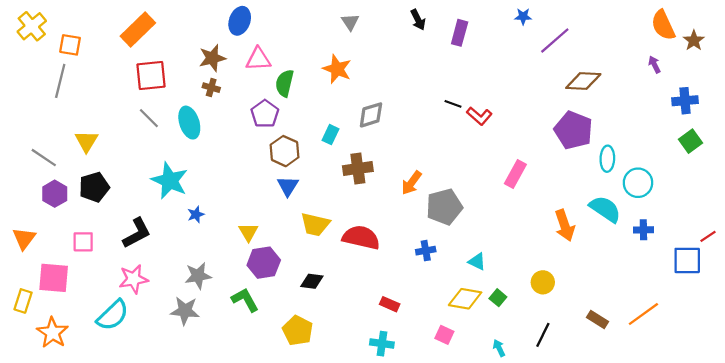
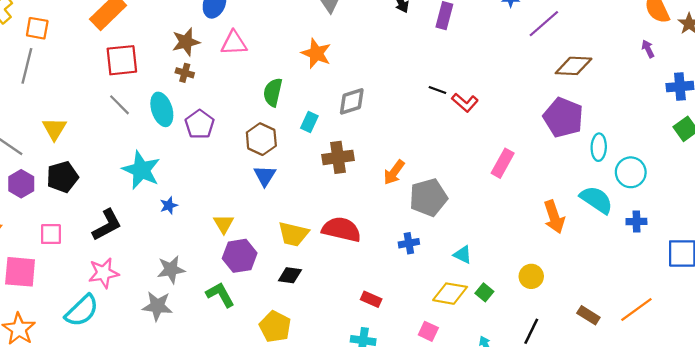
green semicircle: (285, 83) -> (273, 92), moved
purple pentagon: (265, 114) -> (200, 124), moved
yellow trapezoid: (315, 224) -> (293, 234), moved

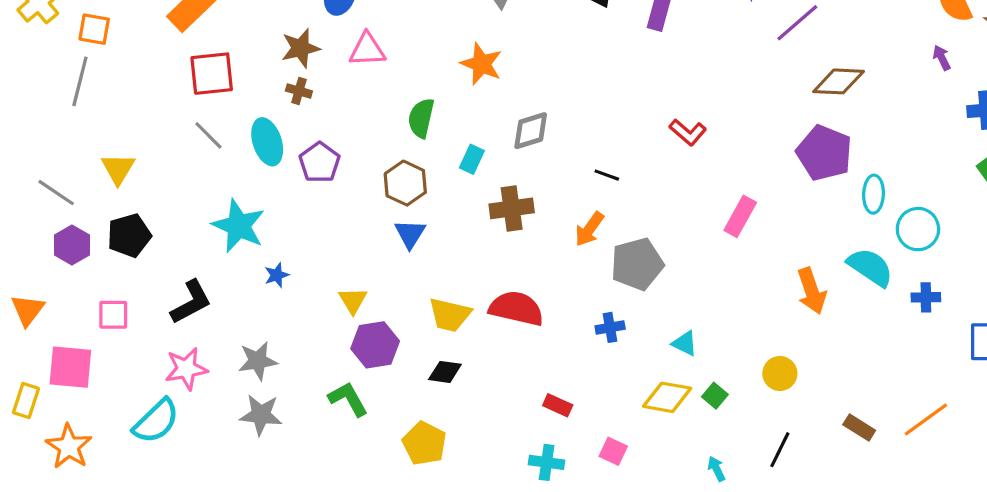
black line: (437, 90) -> (607, 175), moved
gray star: (171, 270) -> (258, 361), moved
pink square: (428, 331) -> (613, 451), moved

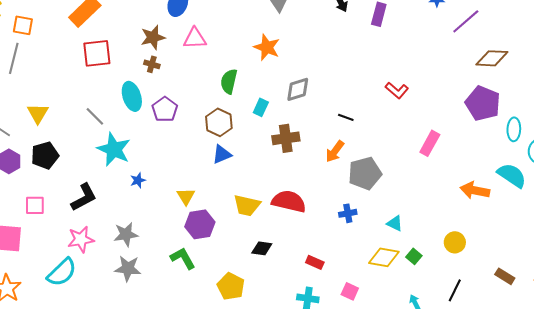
gray line: (208, 135) -> (95, 116), moved
blue triangle: (410, 234) -> (222, 154), turned 35
orange arrow: (812, 291) -> (475, 190), turned 120
black diamond: (445, 372) -> (262, 248), moved

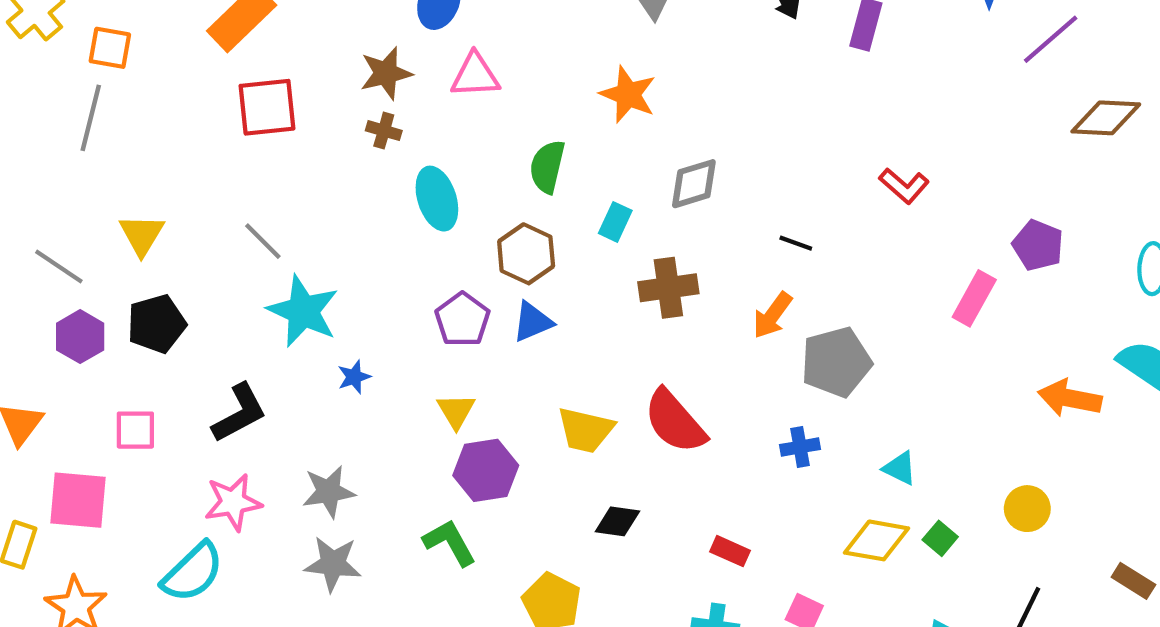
cyan ellipse: (132, 96) -> (437, 199), moved
purple pentagon: (483, 103) -> (1038, 245), moved, size x0.7
purple pentagon: (165, 109) -> (462, 320), moved
red semicircle: (289, 201) -> (675, 422), turned -144

